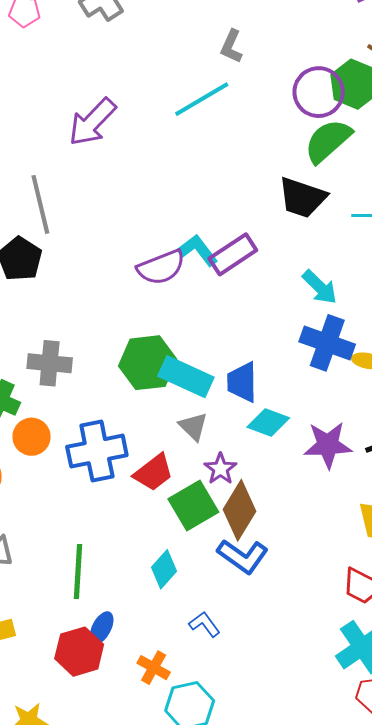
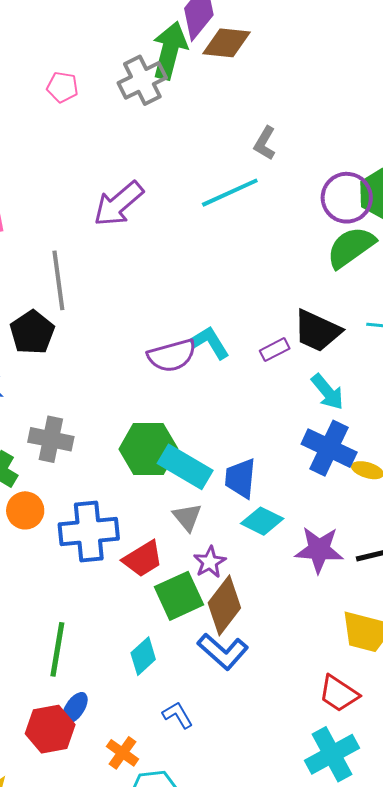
black trapezoid: (302, 198) -> (317, 331), moved
purple rectangle: (233, 254) -> (275, 350), moved, size x0.6

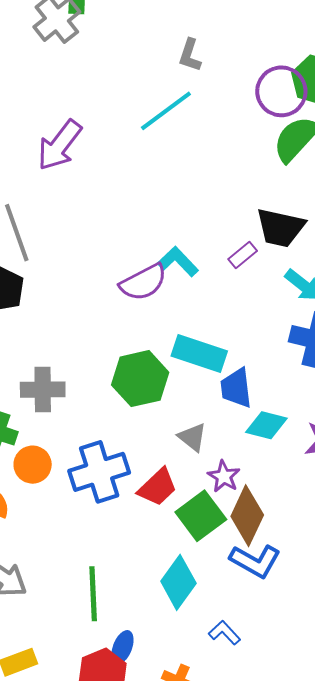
cyan rectangle: (185, 467) -> (199, 354), moved
cyan diamond: (143, 656) -> (178, 582), size x1.4

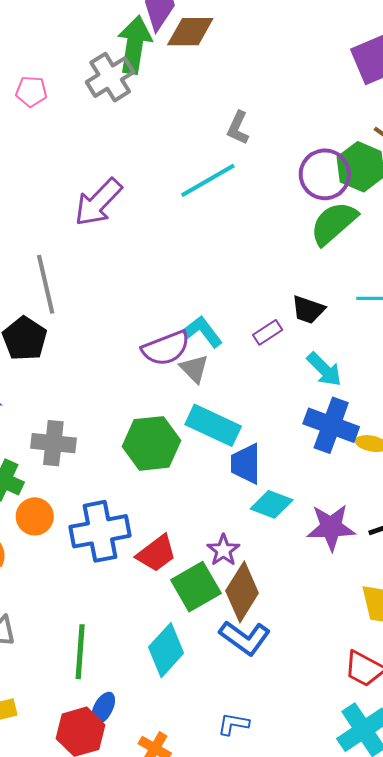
black trapezoid: (280, 228) -> (308, 310), size x0.7
gray triangle: (192, 437) -> (194, 369), moved
blue L-shape: (224, 633) -> (233, 724), moved, turned -44

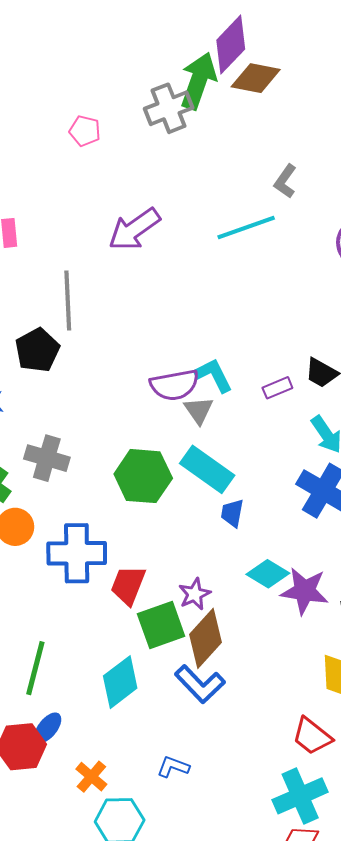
pink pentagon: (31, 91) -> (85, 131), moved
blue trapezoid: (246, 464) -> (232, 513), size x0.7
cyan diamond: (272, 504) -> (268, 574), moved
red trapezoid: (156, 553) -> (128, 585), turned 138

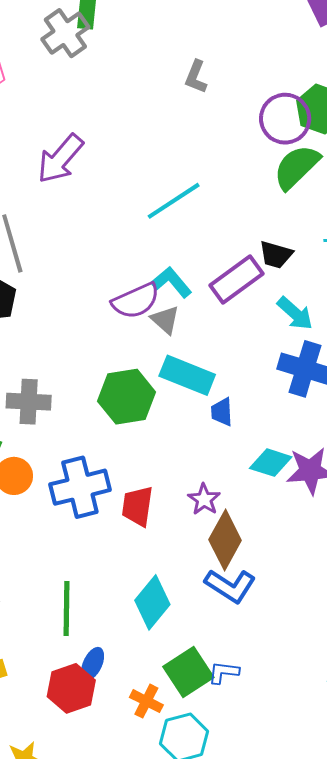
cyan line: (246, 228) -> (174, 201), moved
purple rectangle: (277, 388) -> (236, 280), size x1.8
green square: (161, 625) -> (188, 672), moved

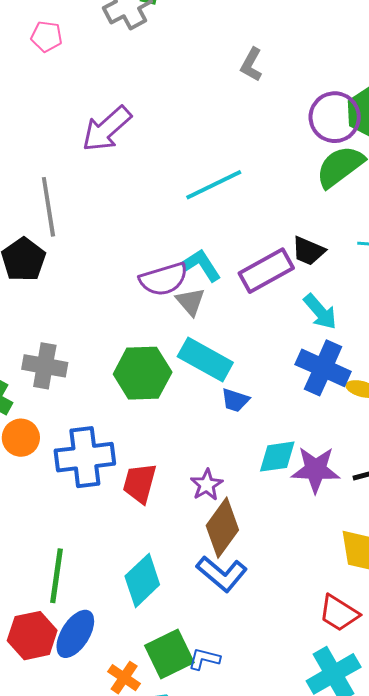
blue trapezoid: (222, 412) -> (235, 400), turned -76
cyan diamond: (271, 463) -> (277, 457), turned -33
blue ellipse: (93, 664) -> (75, 634), size x1.5
red hexagon: (71, 688) -> (32, 636), moved

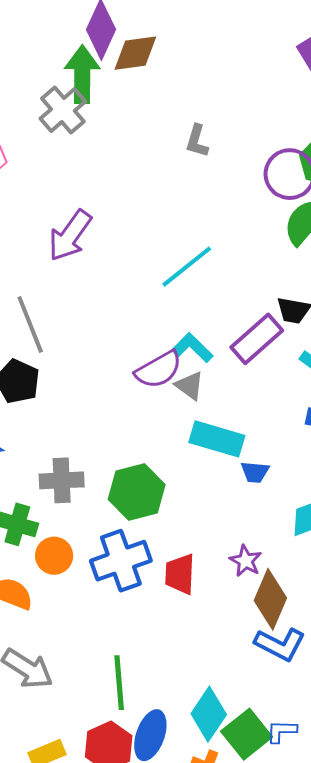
green hexagon: (143, 373) -> (137, 492), moved
cyan diamond: (142, 580) -> (209, 714), moved

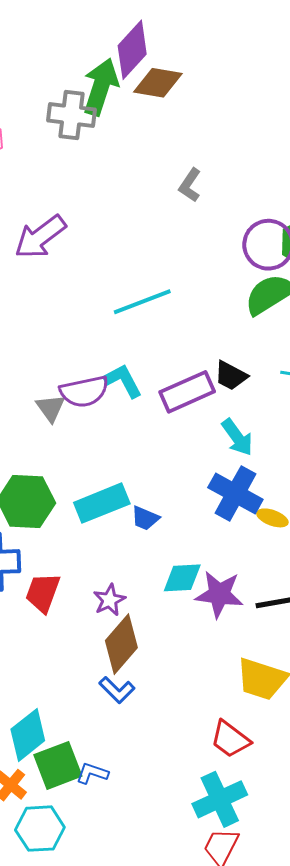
gray cross: (63, 110) -> (72, 115), turned 30
gray triangle: (190, 386) -> (51, 408), moved
cyan rectangle: (217, 439) -> (102, 503), moved, turned -56
blue L-shape: (280, 644) -> (117, 690), size x0.7

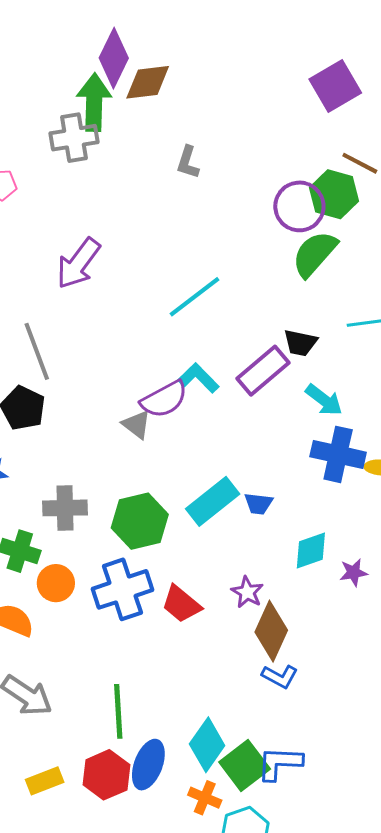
gray L-shape: (190, 185) -> (188, 162), moved
red trapezoid: (43, 593) -> (181, 604), turned -54
purple star: (219, 594) -> (353, 573), moved, size x0.6
blue L-shape: (92, 773) -> (280, 763), size x1.5

